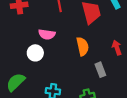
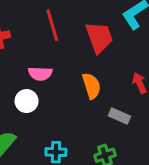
gray rectangle: (100, 70) -> (119, 116), turned -40

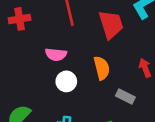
white circle: (27, 101) -> (66, 81), moved

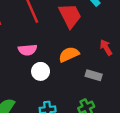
orange semicircle: (102, 68) -> (69, 54), turned -90

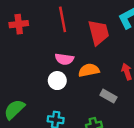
pink semicircle: (27, 50) -> (64, 59), moved

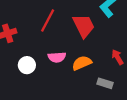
red line: (63, 19) -> (48, 21), turned 50
white circle: (57, 81) -> (27, 65), moved

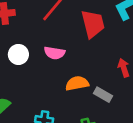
orange semicircle: (82, 63) -> (77, 83), moved

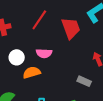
orange semicircle: (77, 83) -> (32, 72), moved

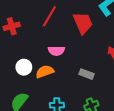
white circle: (17, 57) -> (24, 67), moved
gray rectangle: (84, 81) -> (86, 74), moved

